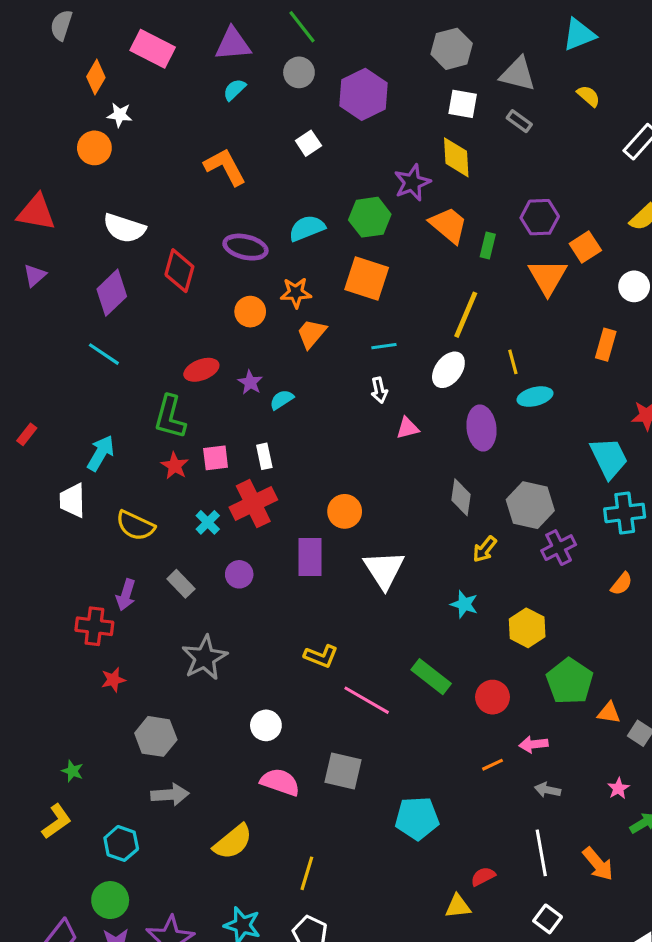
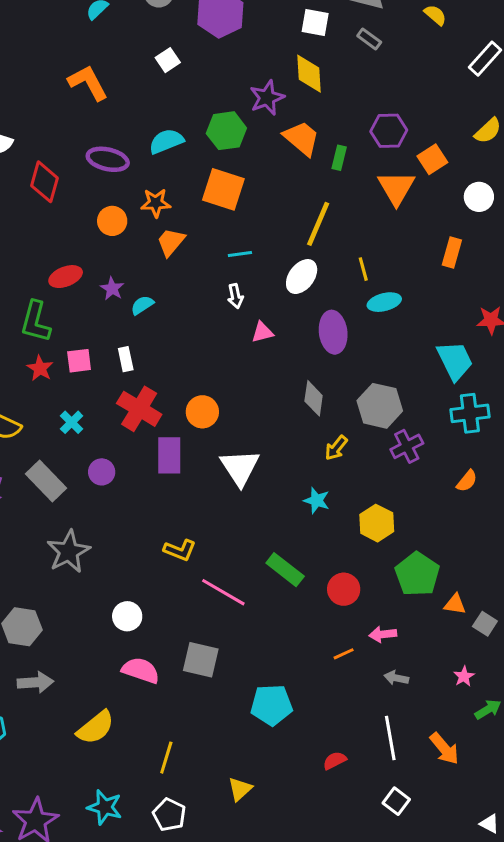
red cross: (253, 504) -> (139, 409), moved, turned -33
gray rectangle: (181, 584) -> (46, 481), size x1.5
yellow triangle: (458, 906) -> (240, 789), moved, turned -36

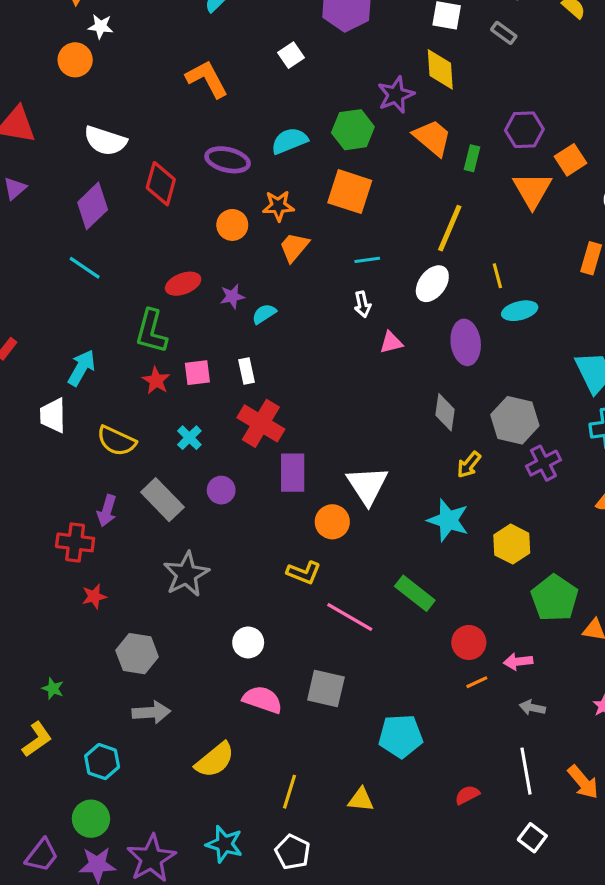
purple star: (112, 289) -> (232, 296), turned 30
orange circle: (202, 412) -> (332, 522), moved
cyan star: (317, 501) -> (448, 520), size x1.5
red circle: (344, 589) -> (469, 642), moved
yellow triangle: (240, 789) -> (361, 800), moved, turned 48

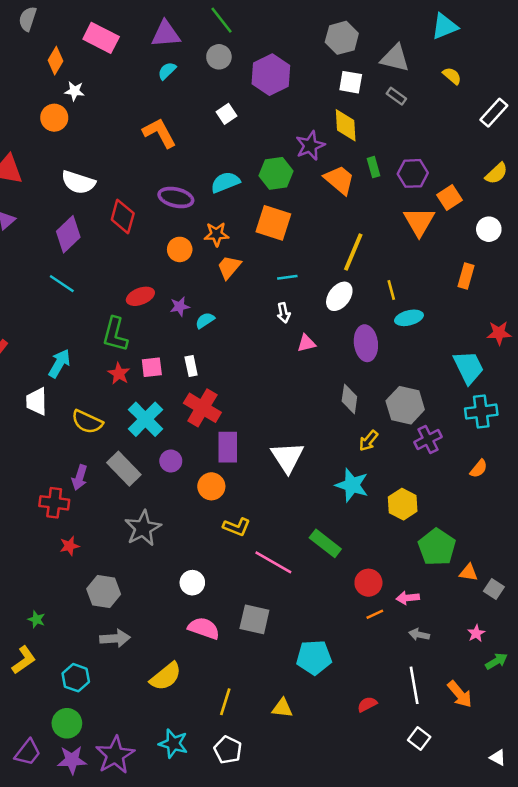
green rectangle: (472, 158) -> (374, 167), moved, turned -30
cyan cross: (189, 438) -> (145, 419), size x1.8
orange circle: (332, 522) -> (211, 486), moved

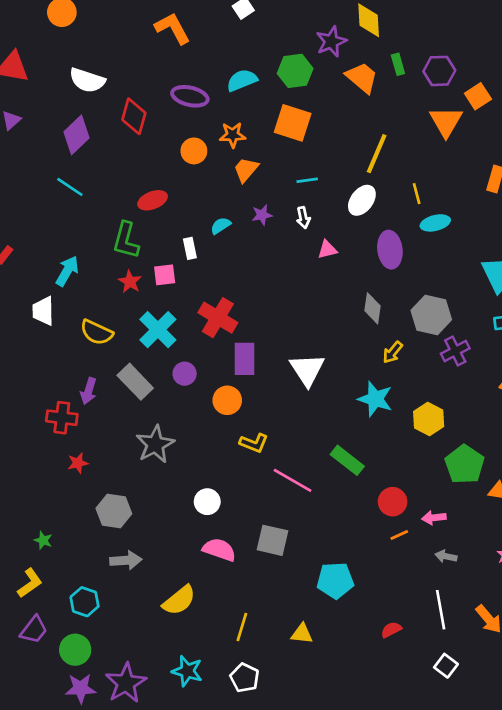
purple star: (180, 306) -> (262, 215), moved
white rectangle: (191, 366) -> (190, 248), moved
purple trapezoid: (28, 752) -> (34, 630), moved

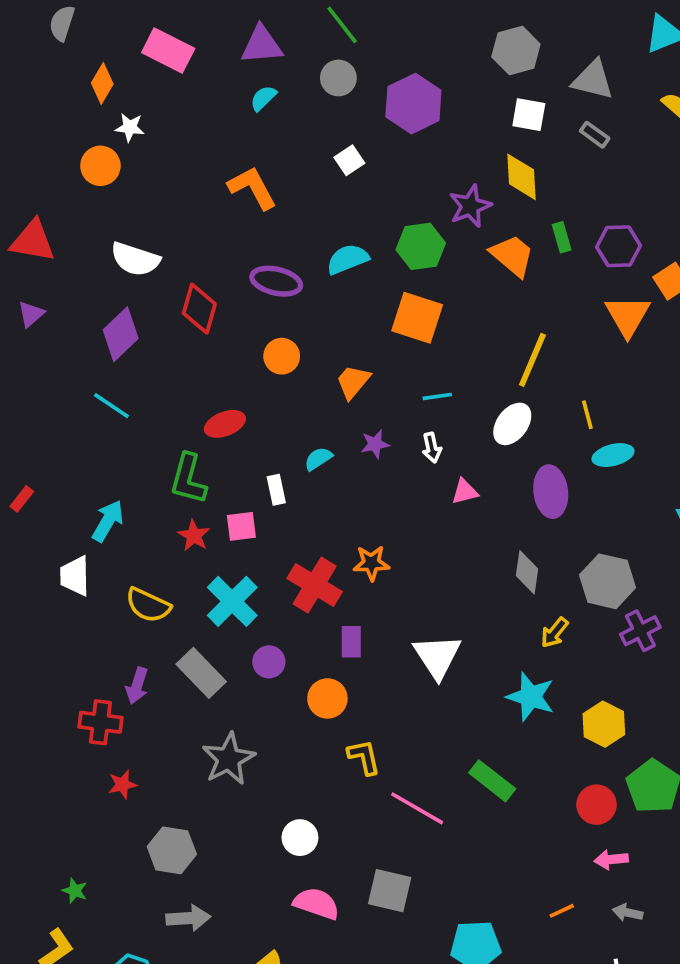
orange star: (233, 135) -> (371, 563), moved
purple rectangle: (245, 359) -> (351, 642), size x0.7
yellow L-shape: (254, 443) -> (364, 757), turned -124
red circle: (393, 502) -> (596, 805), moved
orange line: (399, 535) -> (562, 911), moved

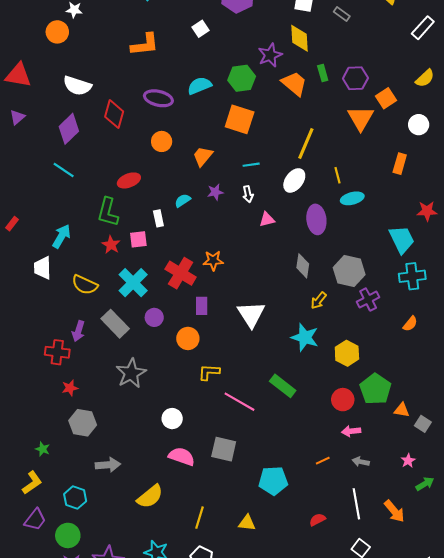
orange L-shape: (252, 188) -> (145, 45), turned 112
yellow L-shape: (364, 757) -> (209, 372), turned -75
gray hexagon: (172, 850) -> (83, 423), moved

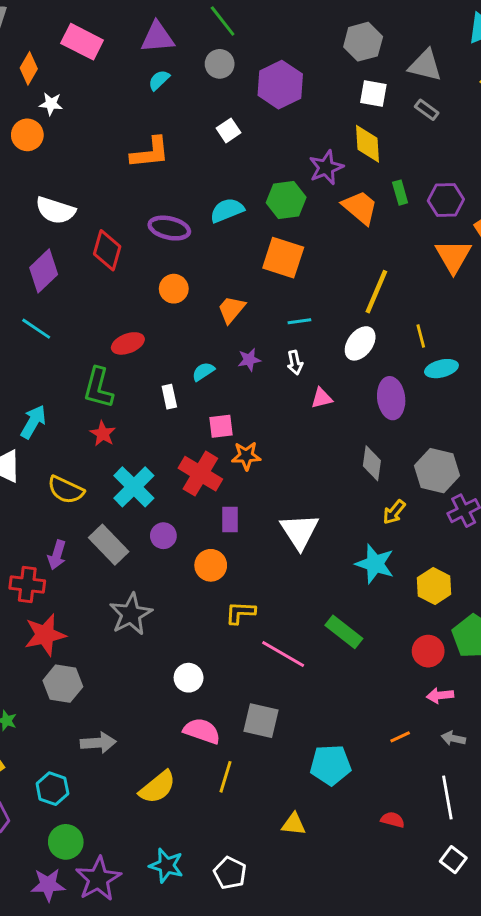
pink square: (138, 239) -> (221, 426), moved
red star: (70, 388) -> (45, 635), size x1.8
yellow line: (199, 518) -> (226, 777), moved
red semicircle: (317, 520) -> (393, 820), turned 42
green circle: (68, 535) -> (66, 842), moved

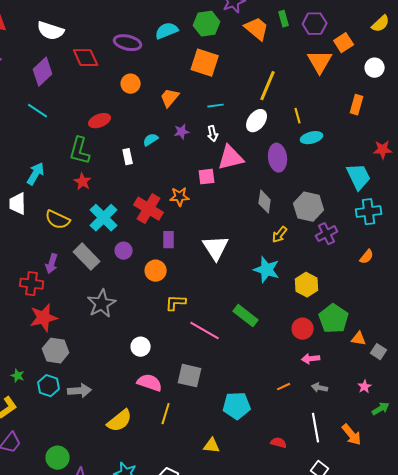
red diamond: (107, 250) -> (86, 58), turned -40
pink triangle: (322, 398) -> (231, 158), size x1.8
pink square: (221, 426) -> (207, 177), moved
cyan hexagon: (52, 789) -> (49, 386), moved

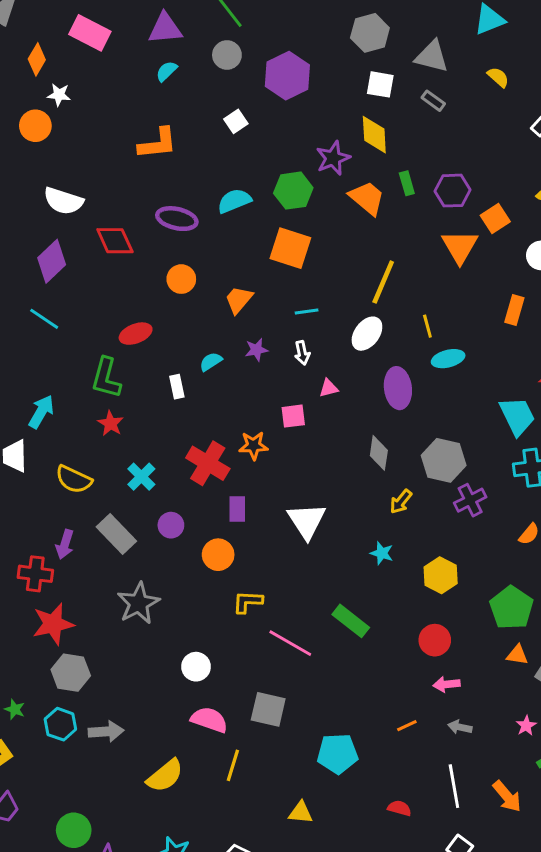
pink triangle: (231, 158) -> (329, 388), size x0.5
cyan cross: (104, 218) -> (141, 477), size x0.7
cyan star: (267, 270) -> (382, 553), size x0.6
green pentagon: (334, 319) -> (511, 608), moved

